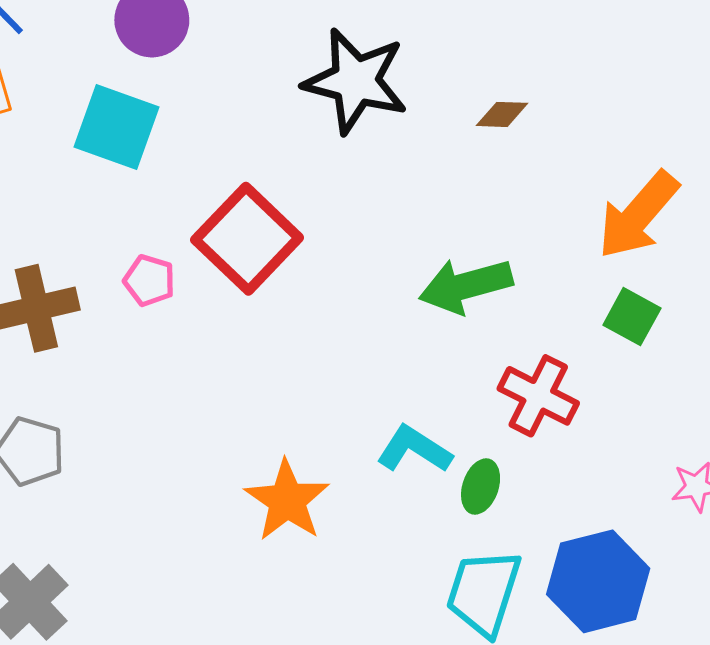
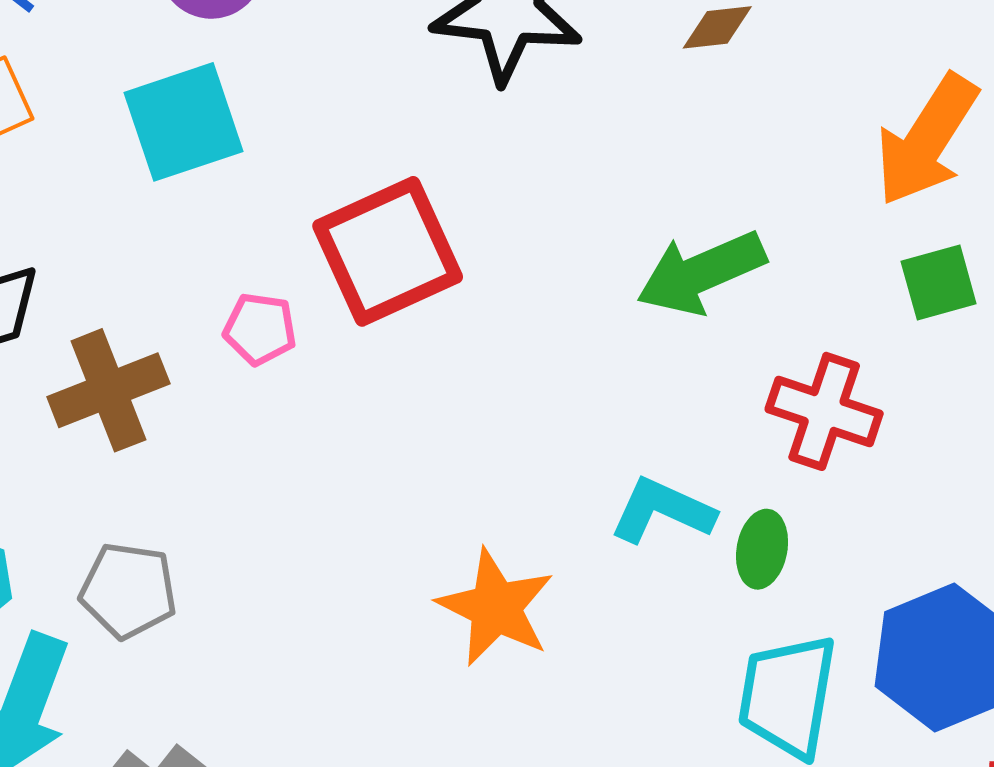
cyan square: (116, 127) -> (184, 122), turned -30
red square: (247, 239) -> (388, 251), turned 30
green square: (632, 317) -> (939, 282), turned -36

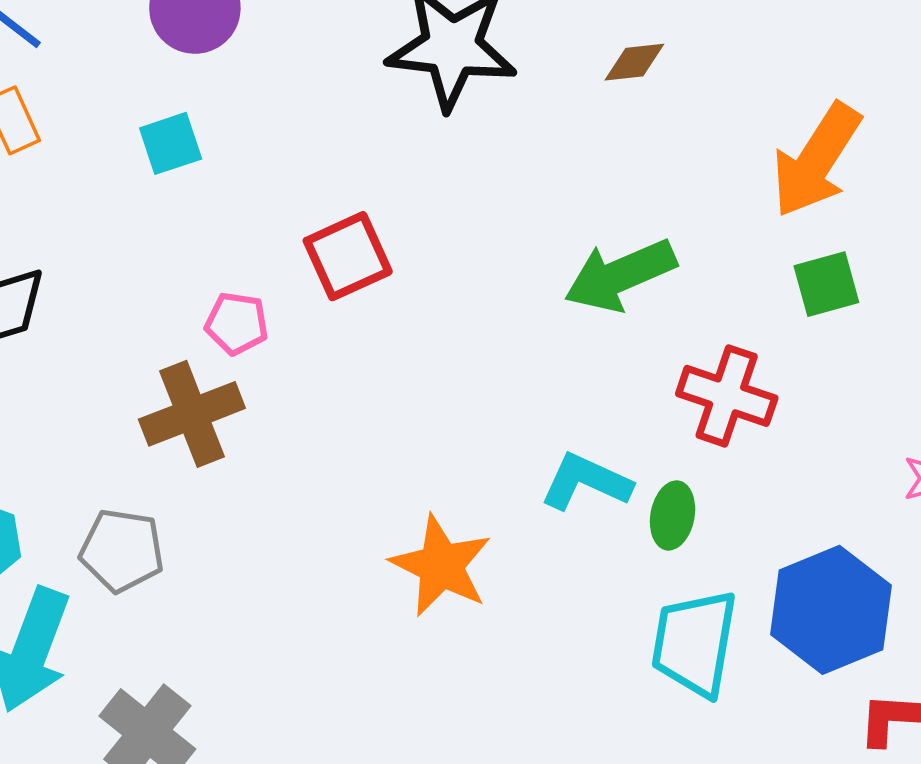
cyan square: (184, 122) -> (171, 143), size x0.6
red square: (388, 251) -> (348, 256), size x0.7
brown cross: (108, 390) -> (192, 414), moved

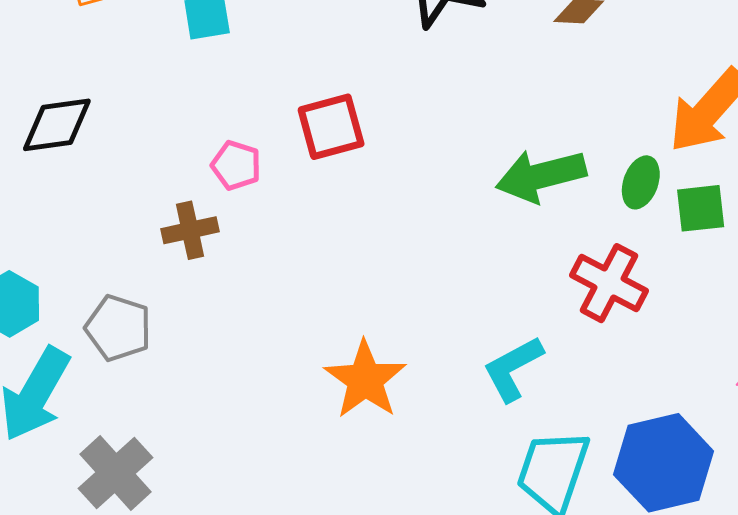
brown cross: (192, 414) -> (190, 230), size x0.7
cyan L-shape: (586, 482) -> (513, 369), moved, turned -62
green ellipse: (673, 515) -> (641, 182), moved

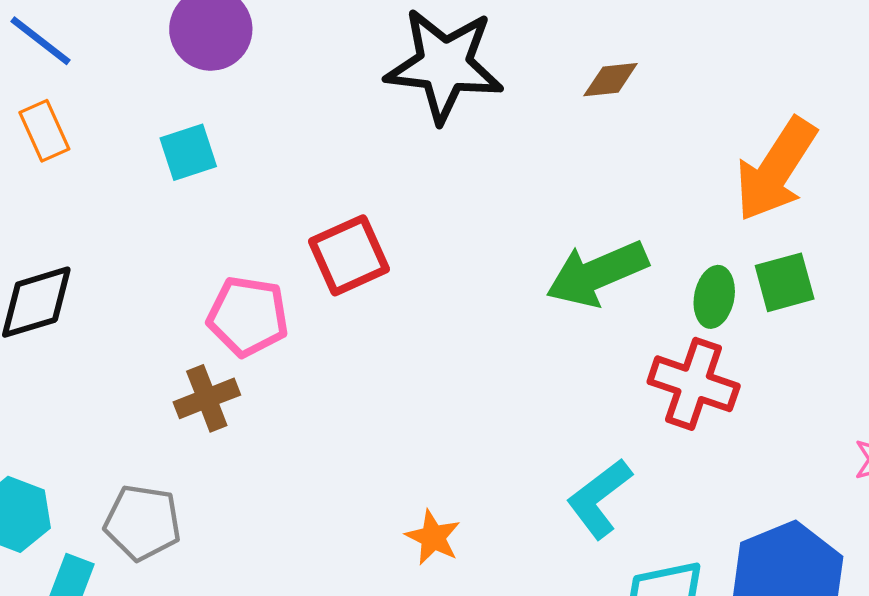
pink pentagon: (236, 165) -> (248, 316), size x1.4
green ellipse: (641, 182) -> (714, 297), moved
orange star: (365, 380) -> (433, 537), size x0.6

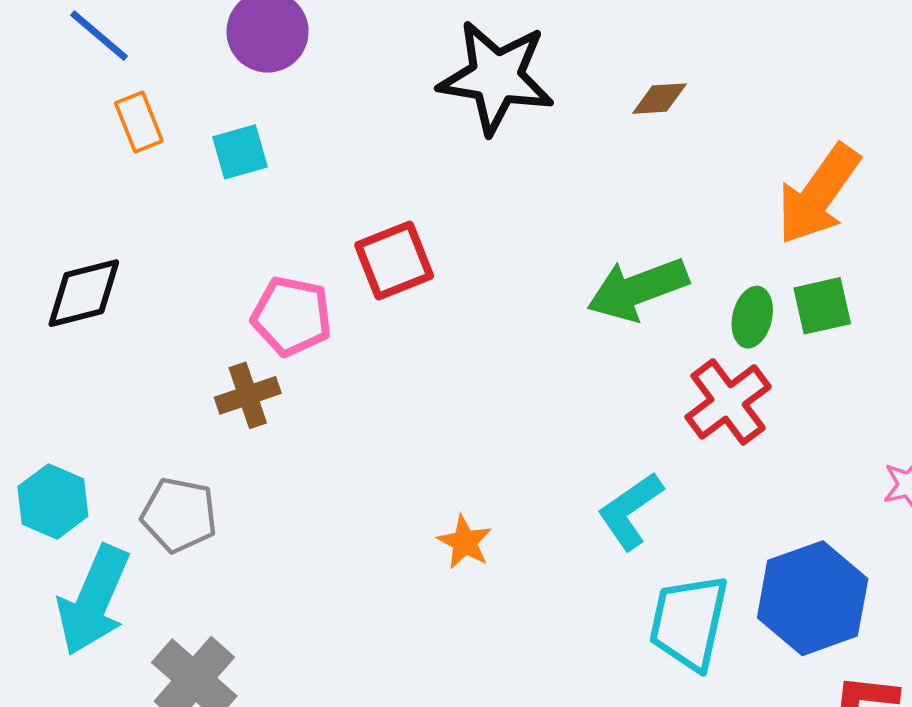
orange rectangle: (44, 131) -> (139, 122), moved
red cross: (694, 384) -> (728, 402), turned 32

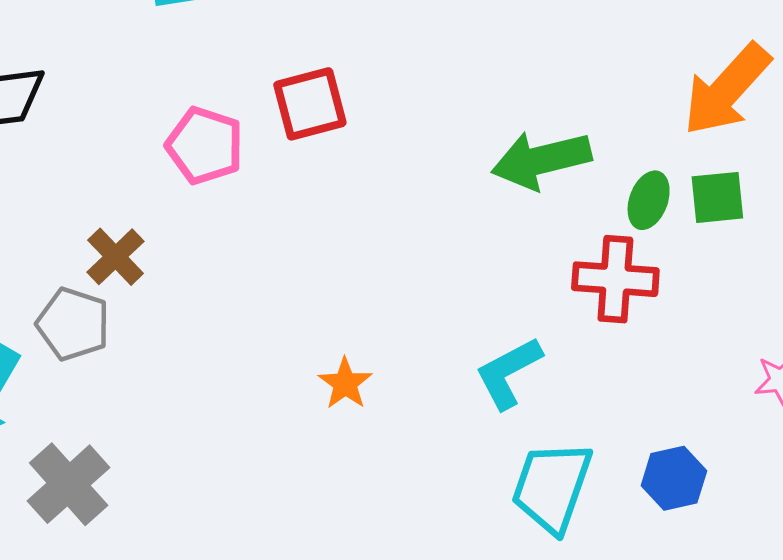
brown cross: (248, 395) -> (116, 257), moved, turned -32
red cross: (728, 402) -> (615, 279), turned 34
blue hexagon: (813, 598) -> (674, 478), size x0.6

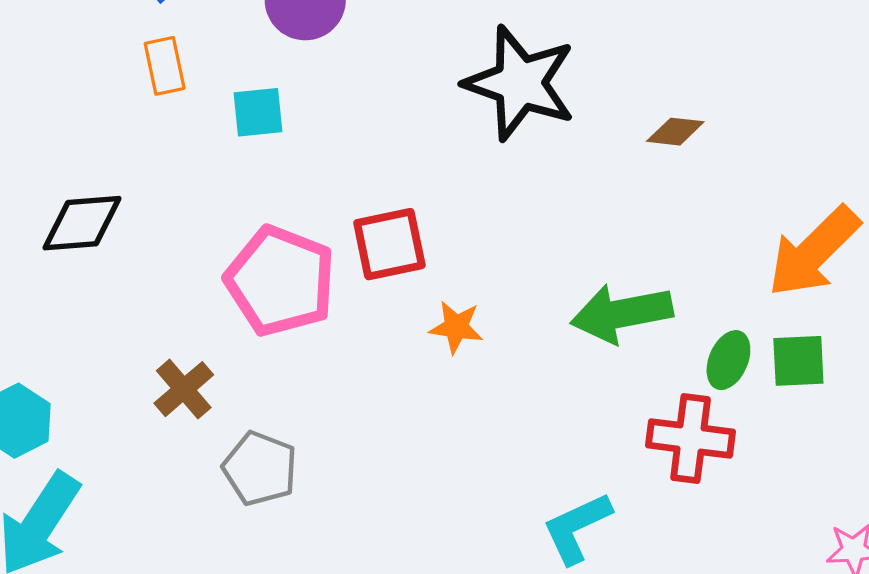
pink pentagon: (205, 146) -> (280, 281), size x1.4
gray pentagon: (73, 324) -> (260, 469), moved
orange star: (345, 383) -> (456, 327), moved, turned -30

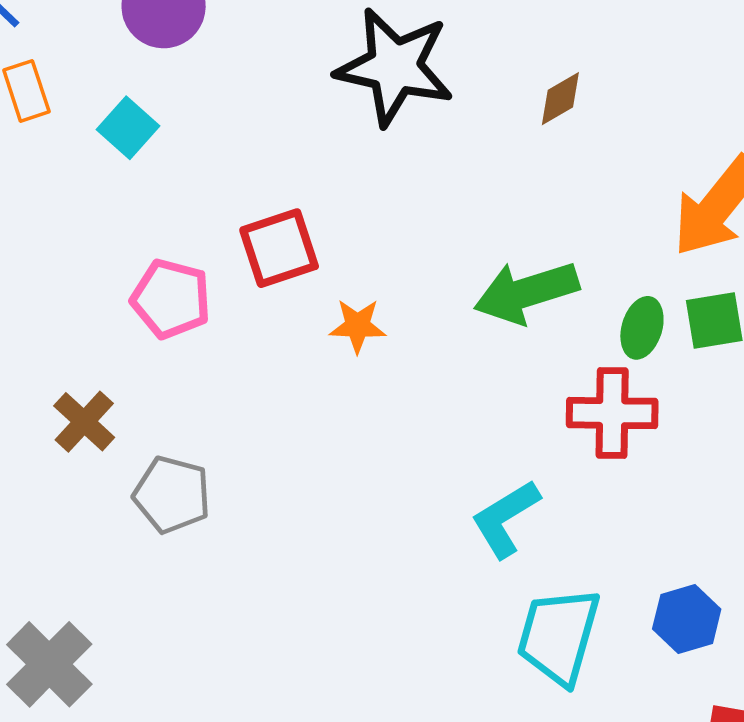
cyan square: (258, 112) -> (128, 128), turned -36
brown diamond: (675, 132) -> (560, 99), turned -30
pink pentagon: (280, 281) -> (171, 299), size x0.7

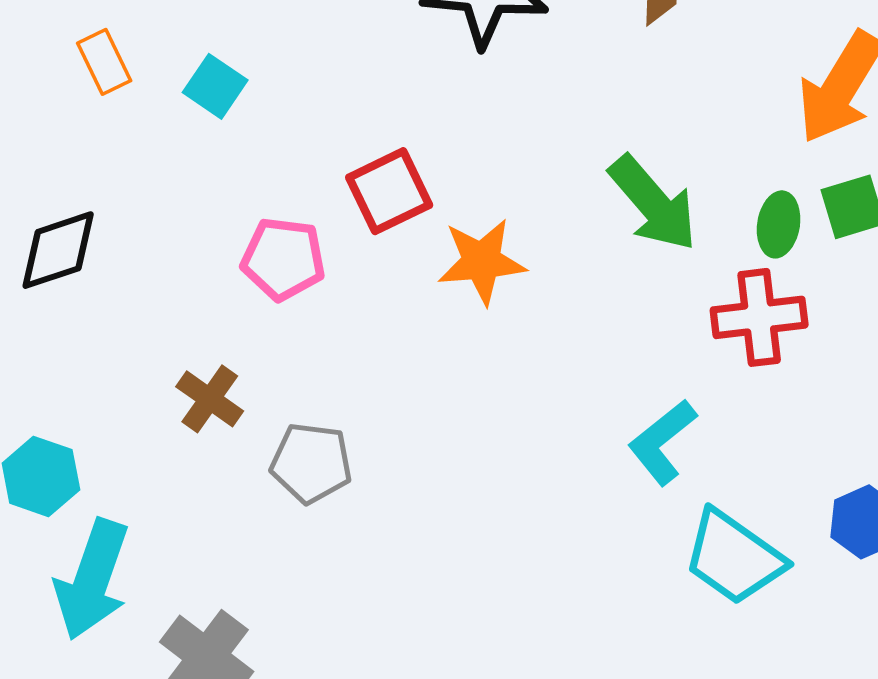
green arrow: (526, 292) -> (653, 203), turned -106
orange star: (358, 326) -> (482, 261), size x1.5
cyan trapezoid: (559, 636) -> (734, 557), turned -63

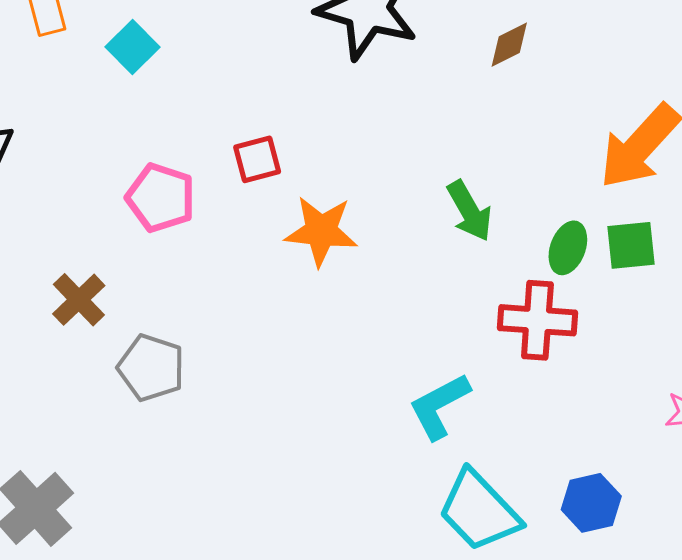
red square: (389, 191) -> (257, 159), size x0.7
green arrow: (653, 203) -> (469, 211), size x0.7

